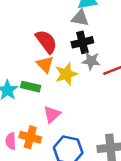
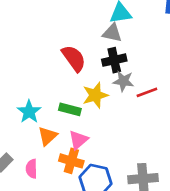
orange triangle: (45, 64) -> (48, 136), moved, turned 30
green rectangle: (31, 87) -> (70, 109), moved
orange cross: (30, 137) -> (71, 161), moved

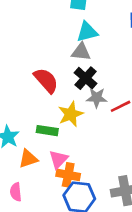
black cross: (114, 60) -> (86, 78), turned -30
orange triangle: (48, 136) -> (28, 159), turned 30
orange cross: (71, 161) -> (68, 175), moved

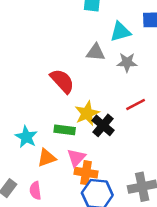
cyan triangle: (87, 32) -> (120, 32), moved
black cross: (86, 78) -> (103, 125), moved
gray star: (97, 98) -> (127, 62), moved

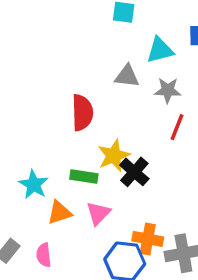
red semicircle: (62, 81) -> (82, 113), turned 40
red line: (136, 104) -> (177, 127), moved, turned -42
orange cross: (86, 173) -> (148, 239), moved

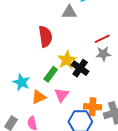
gray star: (168, 90) -> (103, 54), moved
red line: (177, 127) -> (102, 39), turned 49
green rectangle: (84, 177) -> (51, 74), turned -56

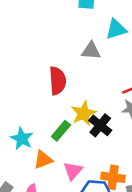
pink triangle: (62, 95) -> (73, 171), moved

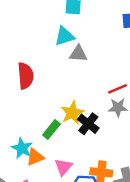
cyan triangle: (116, 29) -> (64, 36), moved
red semicircle: (58, 81) -> (26, 76), moved
cyan star: (22, 139) -> (22, 148), moved

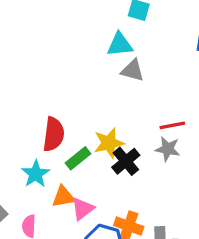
red semicircle: (26, 76) -> (54, 134), moved
orange triangle: (35, 157) -> (63, 197), moved

